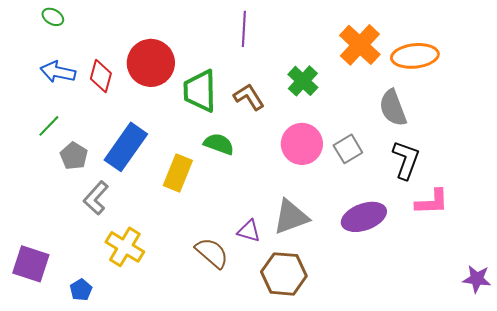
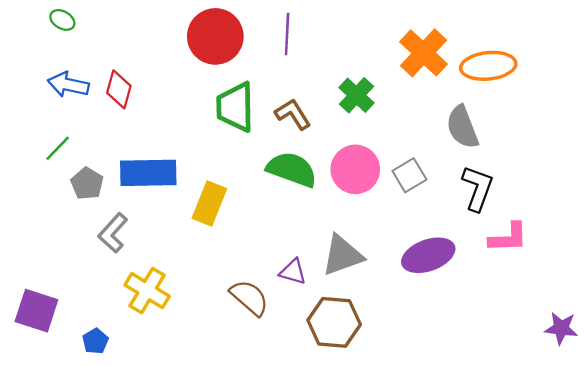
red circle: (151, 63) -> (215, 36), moved
green semicircle: (219, 144) -> (292, 169), moved, size x1.4
blue rectangle: (126, 147) -> (148, 173), turned 54

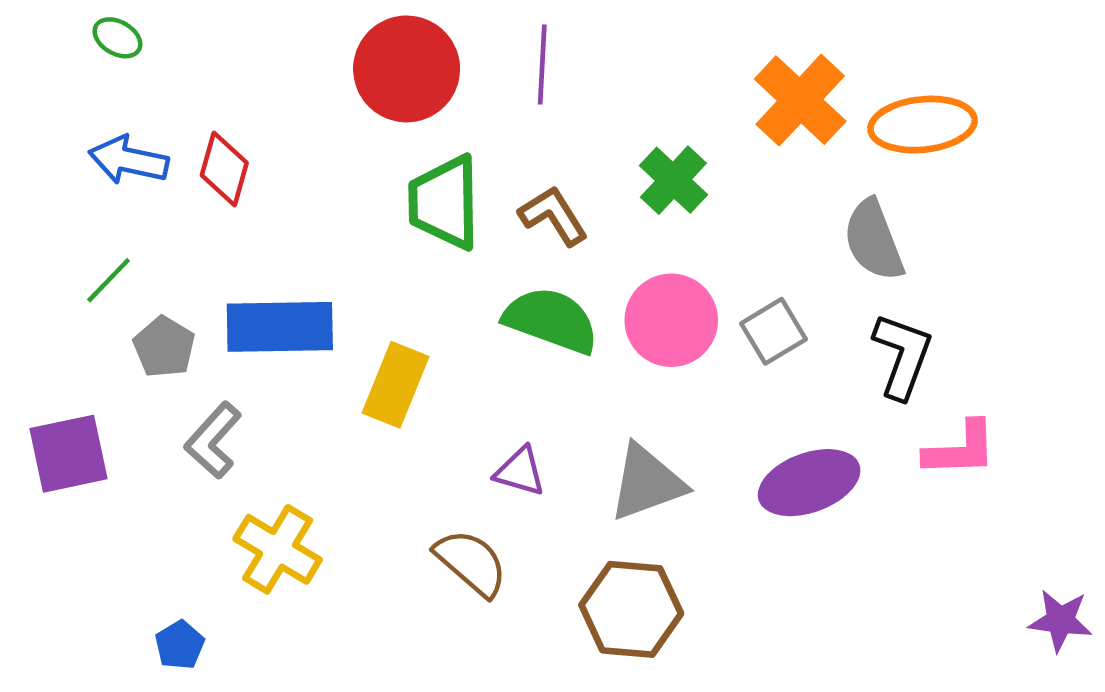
purple triangle: (293, 272) -> (520, 471), moved
purple square: (36, 311) -> (69, 454), moved, turned -30

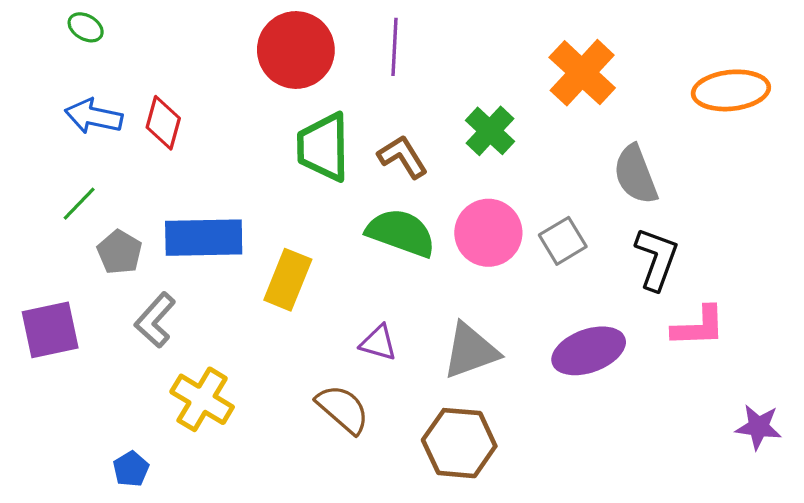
orange ellipse: (923, 125) -> (731, 90), moved
purple star: (1060, 620) -> (758, 427), moved

